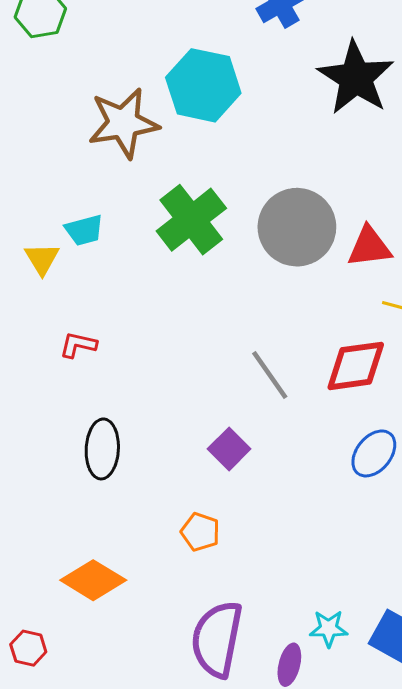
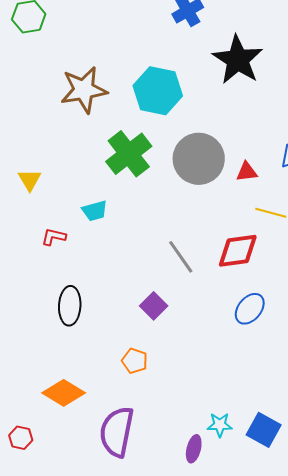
cyan hexagon: (203, 85) -> (158, 91), moved
cyan trapezoid: (84, 230) -> (95, 211), moved
red triangle: (369, 247) -> (247, 172), size x0.7
purple semicircle: (217, 639) -> (117, 432), moved

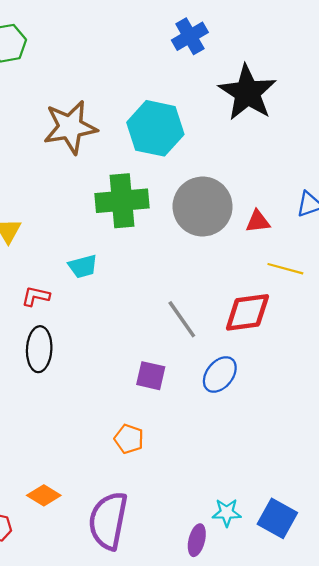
green cross: (129, 154) -> (122, 201), turned 33
black ellipse: (70, 306) -> (39, 349), moved
purple square: (154, 306) -> (151, 376), turned -32
blue ellipse: (250, 309) -> (220, 374), moved
orange diamond: (64, 393) -> (44, 495), moved, size x0.7

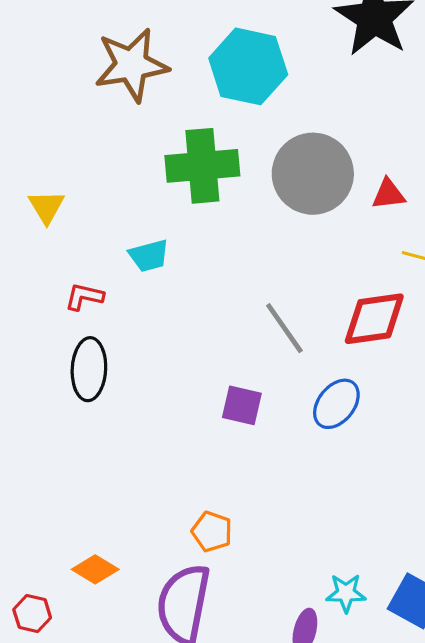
orange pentagon: (129, 439) -> (212, 532), moved

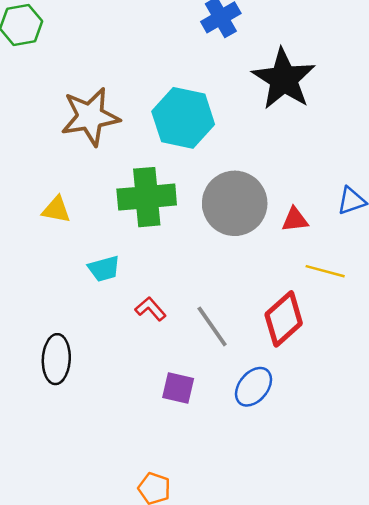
yellow triangle: (46, 207) -> (56, 210), moved, turned -48
red L-shape: (84, 297) -> (150, 309), moved, turned 36
red diamond: (374, 319) -> (284, 319), turned -34

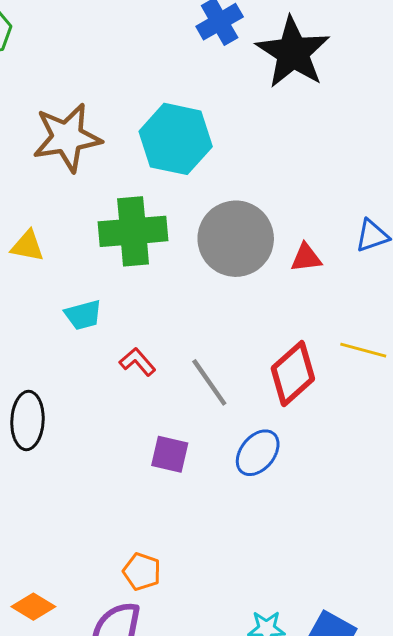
black star: (284, 79) -> (293, 52), moved
yellow line: (325, 271) -> (363, 350), moved

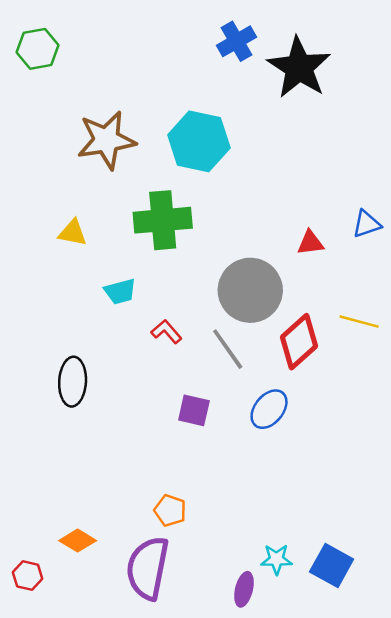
gray circle: (236, 239) -> (250, 290), moved

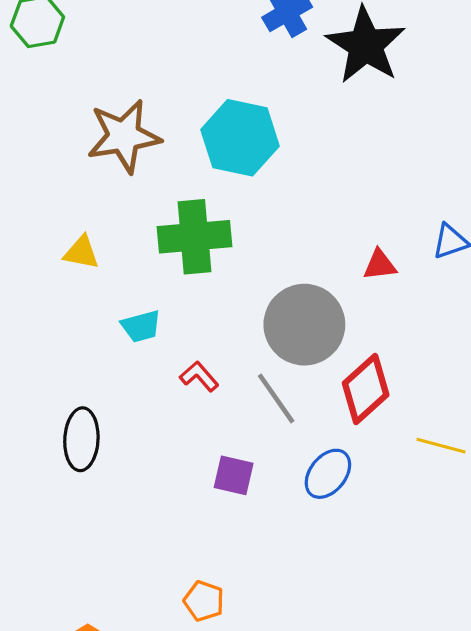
yellow line: (359, 322) -> (441, 446), moved

